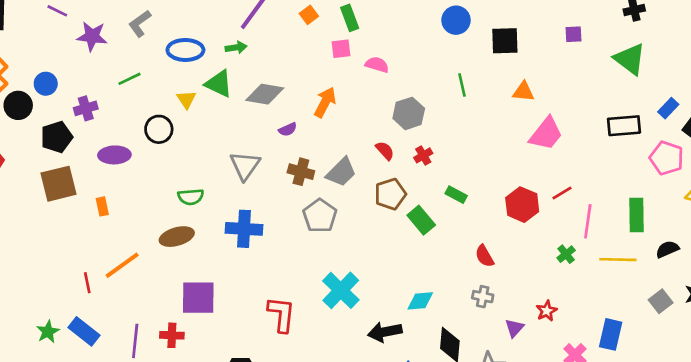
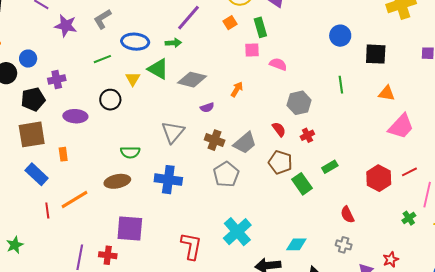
green line: (129, 79) -> (102, 59), moved
orange arrow: (325, 102) -> (237, 89), size x0.7
brown pentagon: (390, 194) -> (280, 162), turned 30
green rectangle: (456, 195) -> (330, 167), turned -63
blue rectangle: (84, 331) -> (37, 174), moved

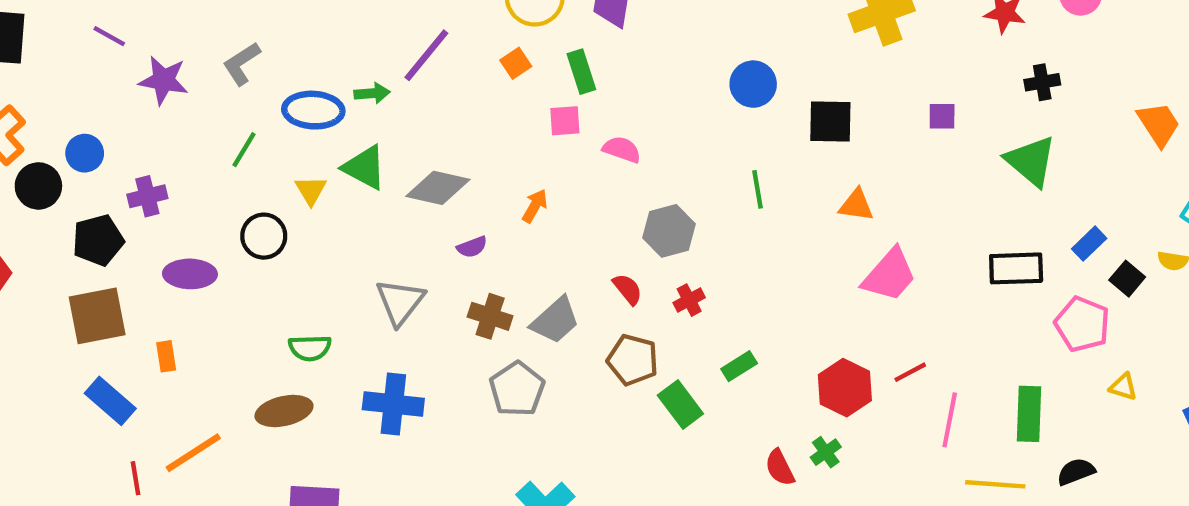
green arrow: (173, 43) -> (372, 93), moved
green line: (102, 59) -> (244, 150), turned -36
green cross: (409, 218) -> (826, 452), moved

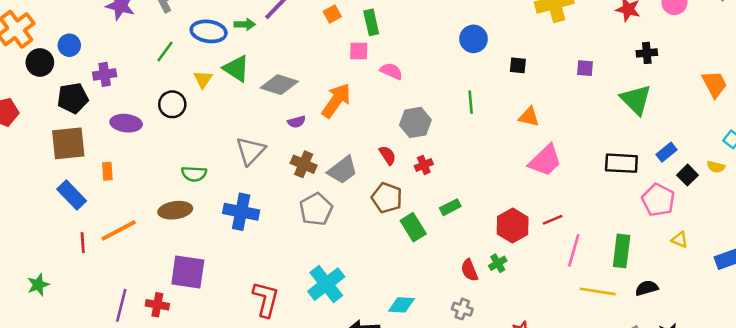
black square: (830, 121) -> (518, 65), size x0.6
orange arrow: (535, 206) -> (336, 100), size x1.8

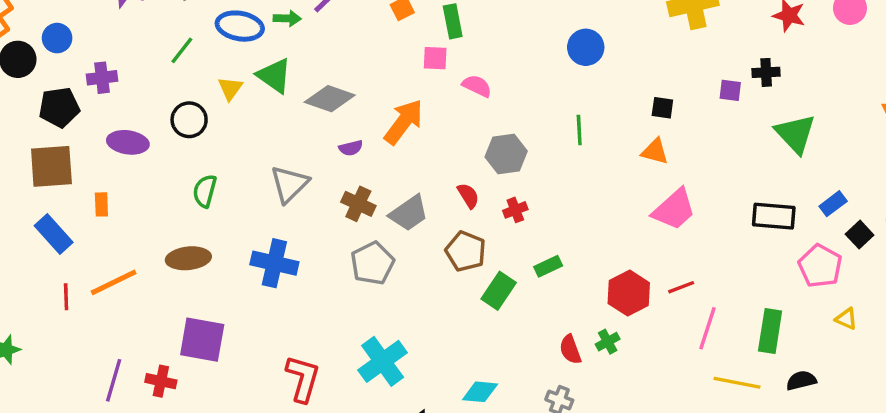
black cross: (647, 53) -> (766, 72), moved
black square: (518, 65) -> (662, 108), moved
green semicircle: (194, 174) -> (205, 191), moved, turned 100
green rectangle: (413, 227) -> (499, 291), turned 64

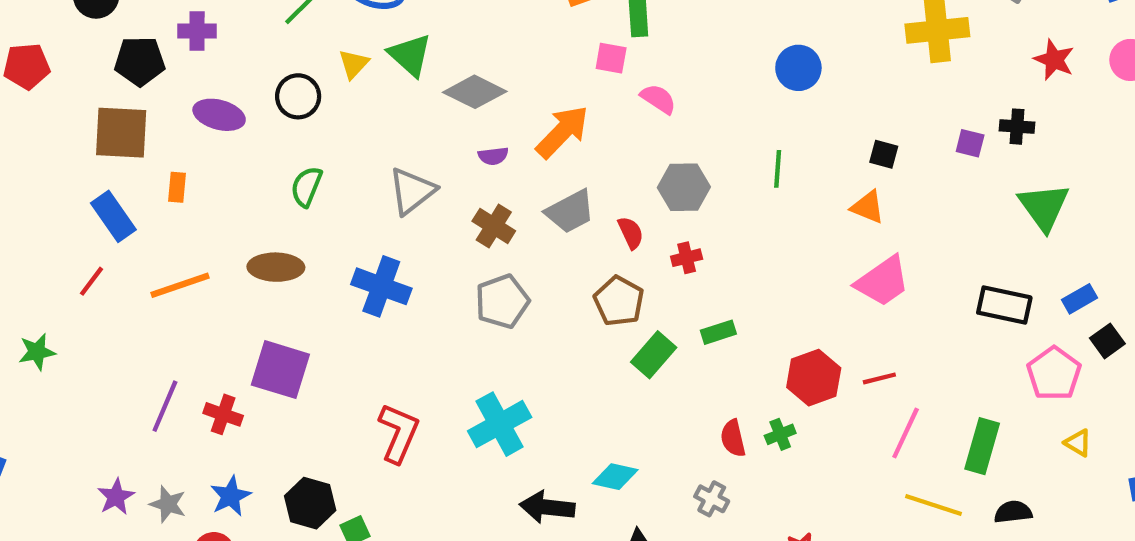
gray trapezoid: (409, 213) -> (570, 211), moved
red line: (66, 297) -> (91, 281), moved, turned 32

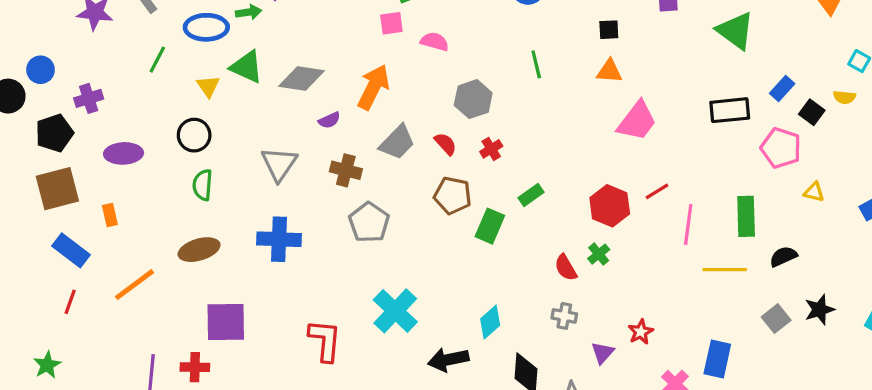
black circle: (298, 96) -> (194, 135), moved
cyan diamond: (615, 477) -> (490, 322), turned -36

